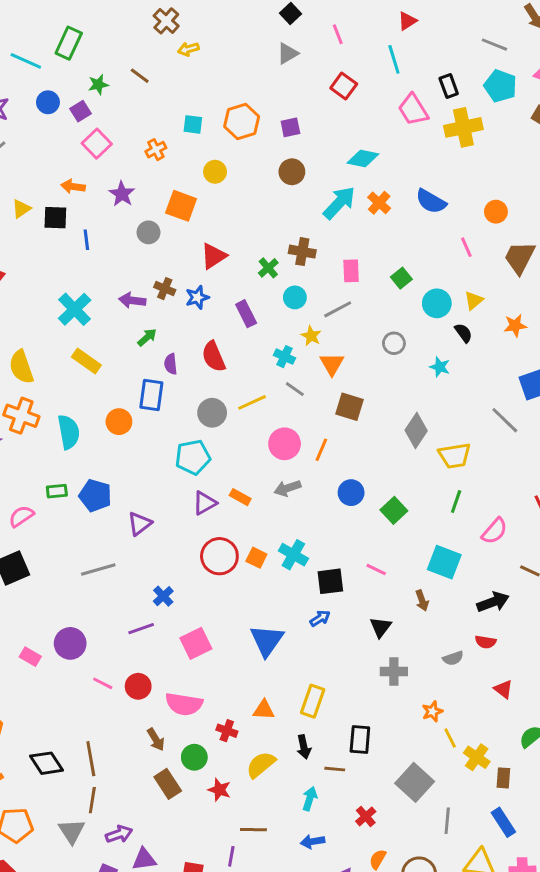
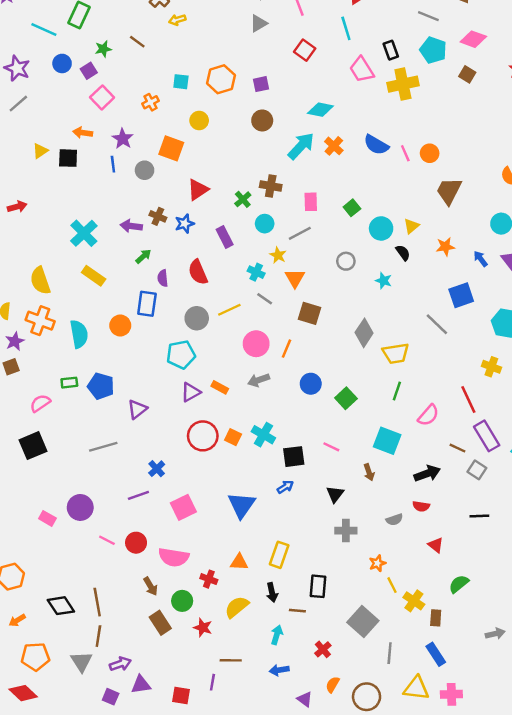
blue line: (86, 240) -> (113, 164), moved
pink line: (466, 247) -> (405, 153), moved

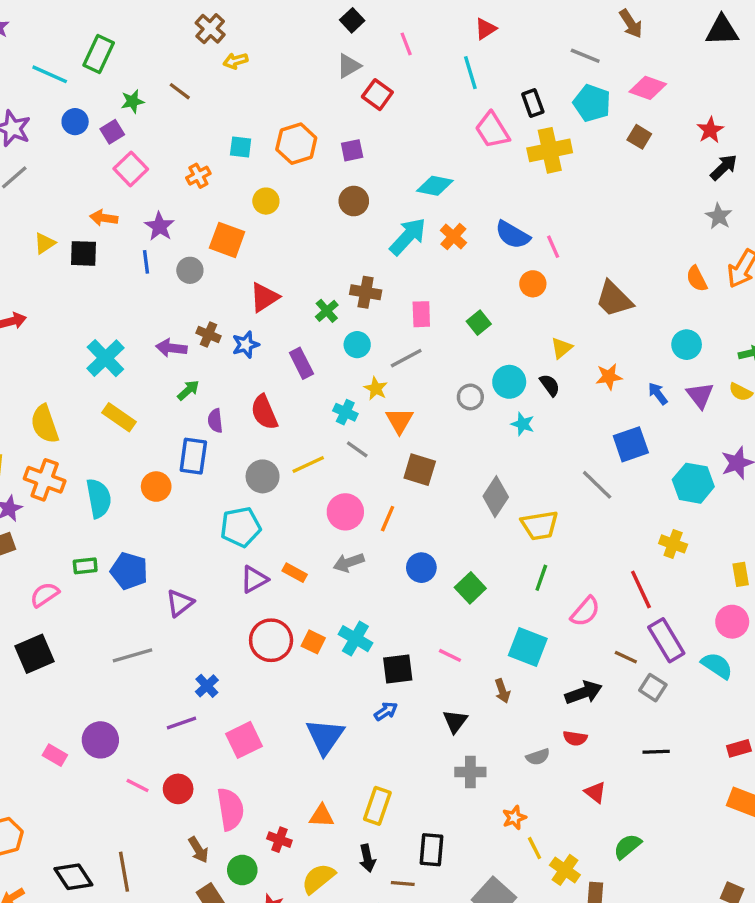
red square: (305, 50) -> (377, 95), moved
orange circle: (430, 153) -> (533, 284), moved
brown trapezoid: (449, 191) -> (614, 299), turned -72
cyan circle: (381, 228) -> (509, 382), moved
pink semicircle: (174, 557) -> (230, 809), turned -108

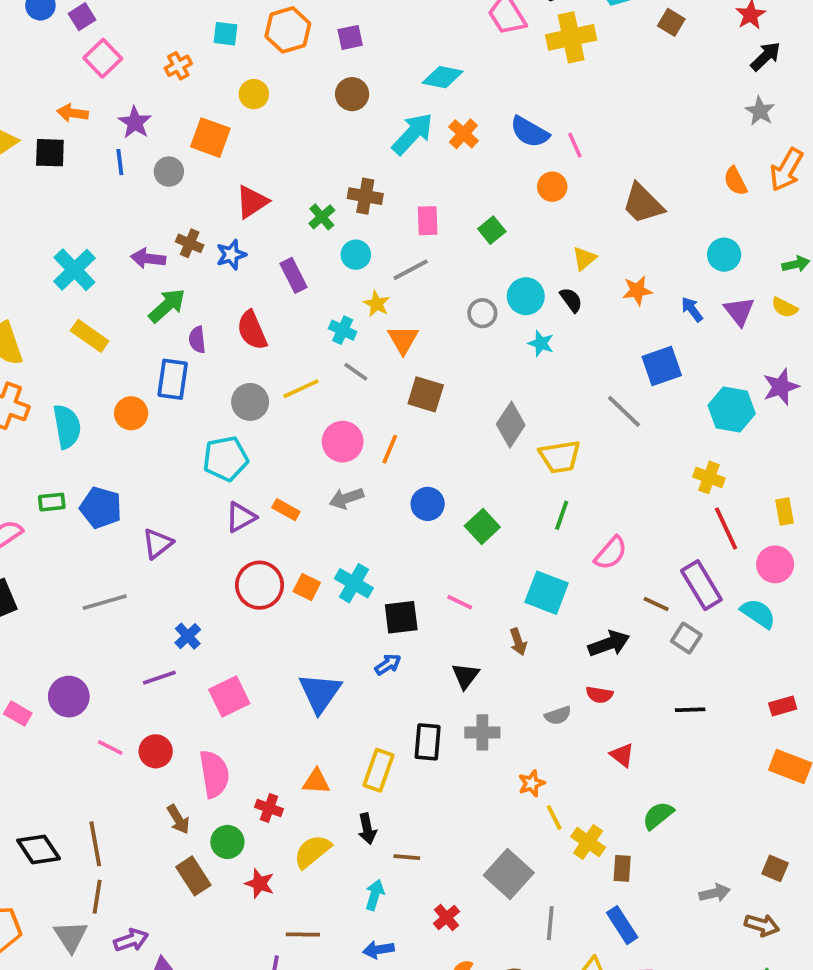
green arrow: (188, 390) -> (167, 306), size x1.5
red line: (641, 590) -> (726, 528), moved
black rectangle: (431, 850) -> (428, 742), moved

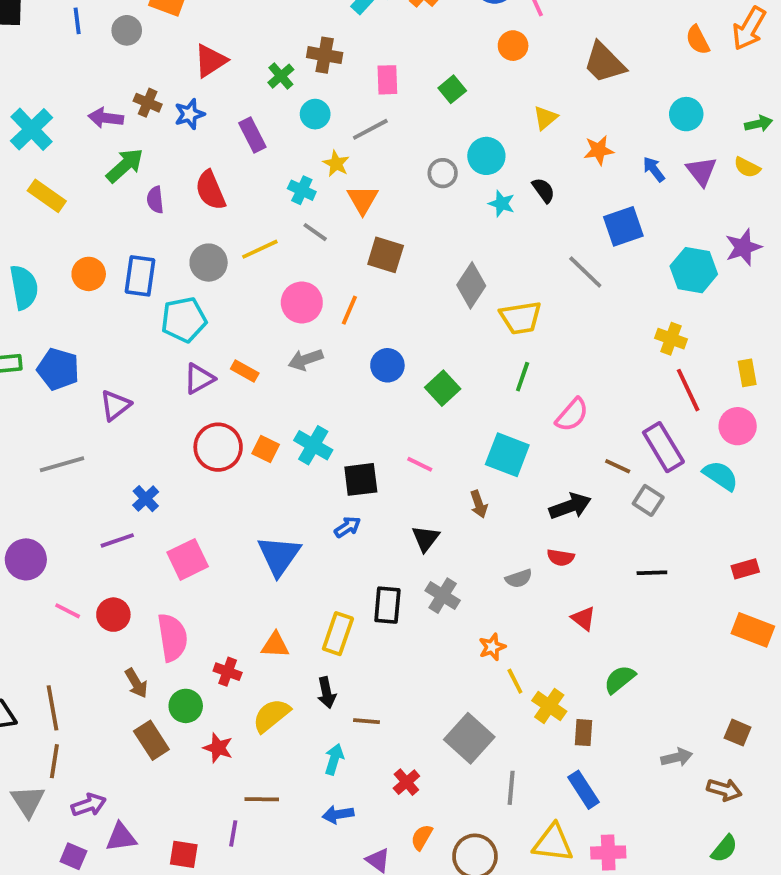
black semicircle: (571, 300) -> (543, 190), moved
blue rectangle: (173, 379) -> (140, 276), moved
gray cross: (482, 732) -> (443, 596), turned 32

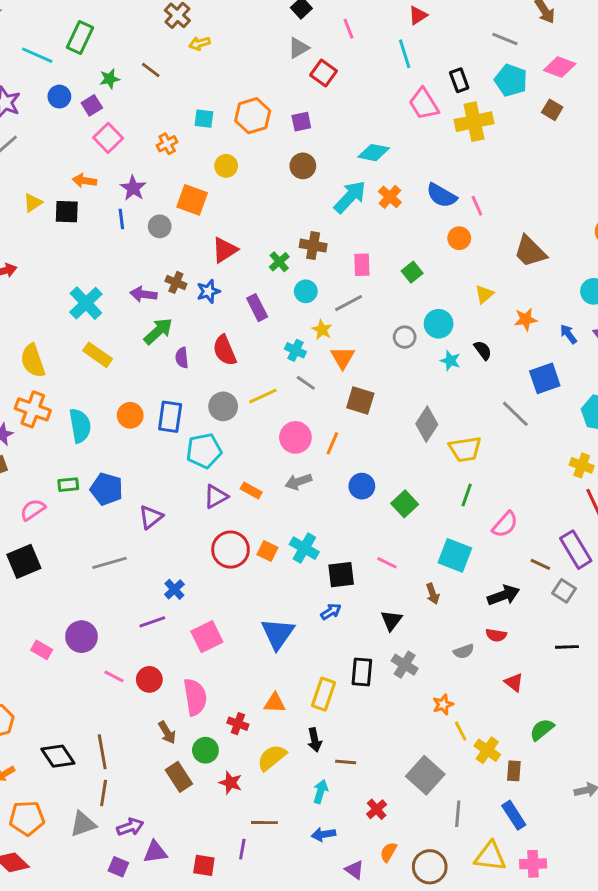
gray triangle: (28, 801) -> (83, 824), turned 44

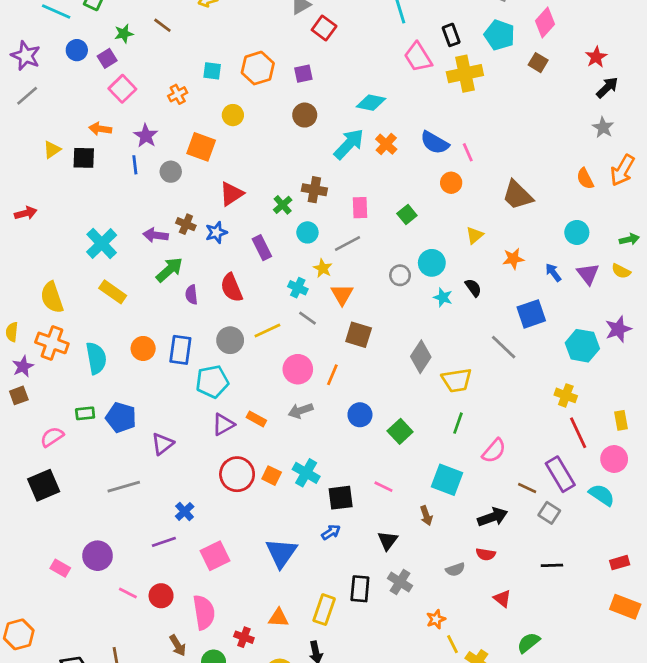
pink diamond: (560, 67) -> (545, 23), turned -68

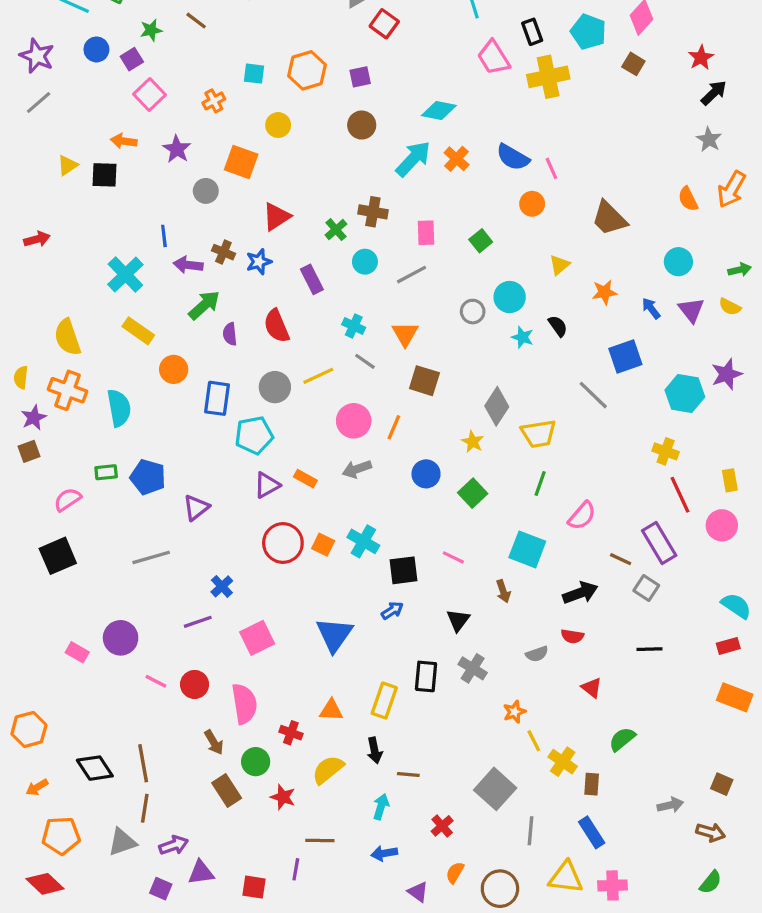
blue line: (135, 165) -> (164, 236), moved
yellow star: (323, 268) -> (473, 442), moved
orange circle: (143, 348) -> (174, 369), moved
cyan semicircle: (602, 495) -> (736, 606), moved

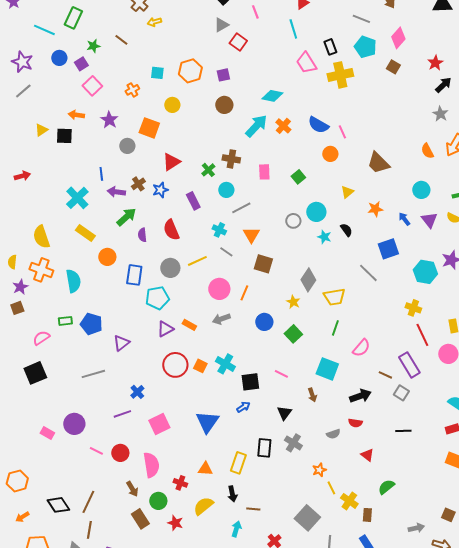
brown cross: (223, 252) -> (138, 184), turned 32
gray line: (412, 275) -> (241, 208), moved
brown line: (143, 763) -> (88, 502), turned 35

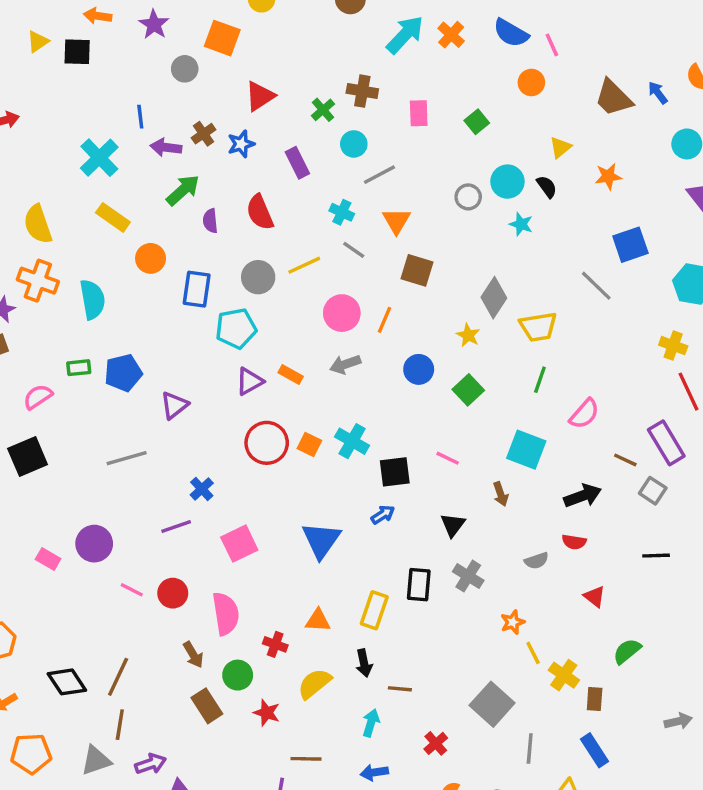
blue arrow: (404, 219) -> (658, 93), moved
black semicircle: (346, 230) -> (547, 187), moved
blue pentagon: (91, 324) -> (123, 373), turned -30

